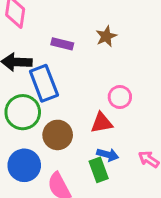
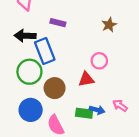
brown star: (106, 36) -> (109, 25), moved
blue arrow: (108, 155) -> (97, 110), moved
green rectangle: (99, 170) -> (84, 113), turned -63

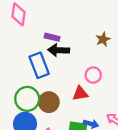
black arrow: (25, 36) -> (59, 50), moved
green circle: (29, 72) -> (27, 99), moved

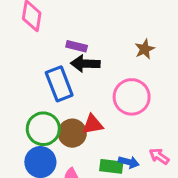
pink circle: (93, 75) -> (132, 97), size x1.6
red triangle: (80, 93) -> (93, 124), moved

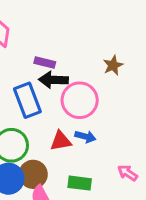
pink circle: (132, 97) -> (80, 100), moved
brown circle: (72, 133) -> (33, 174), moved
blue arrow: (129, 162) -> (85, 137), moved

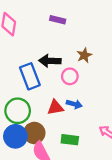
purple rectangle: (45, 62) -> (58, 20), moved
brown star: (113, 65) -> (84, 55), moved
pink circle: (80, 100) -> (70, 76), size x0.6

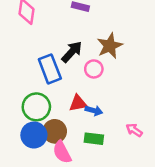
brown star: (84, 55) -> (110, 46), size x1.5
black arrow: (50, 61) -> (72, 52), turned 130
blue arrow: (74, 104) -> (94, 111), moved

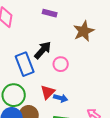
brown star: (110, 46) -> (84, 31), moved
red triangle: (78, 103) -> (48, 92), turned -35

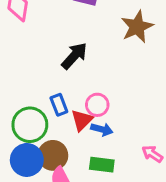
blue rectangle: (25, 64) -> (59, 105), moved, size x0.6
pink circle: (61, 64) -> (97, 105), moved

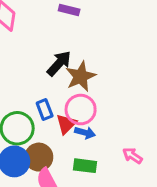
brown star: (137, 27) -> (81, 76), moved
pink circle: (97, 105) -> (81, 110), size x1.4

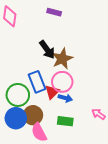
black arrow: (59, 63) -> (47, 50), turned 102
blue rectangle: (45, 110) -> (37, 82), size x1.5

